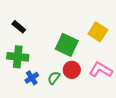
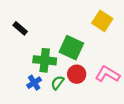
yellow square: (98, 32) -> (102, 21), moved
green cross: (18, 57) -> (45, 60), moved

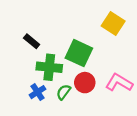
black rectangle: (20, 28) -> (32, 41), moved

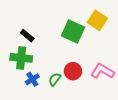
green square: (79, 53) -> (73, 32), moved
green cross: (49, 67) -> (21, 58), moved

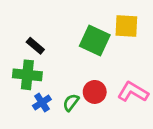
yellow square: (97, 20) -> (126, 26), turned -30

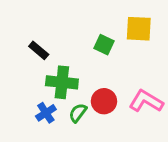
green square: (95, 41) -> (104, 45), size x0.6
green cross: (27, 75) -> (62, 82), moved

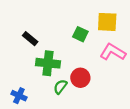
pink L-shape: (146, 101) -> (113, 52), moved
blue cross: (46, 113) -> (19, 96), moved, turned -32

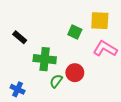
black rectangle: (30, 39) -> (20, 37), moved

